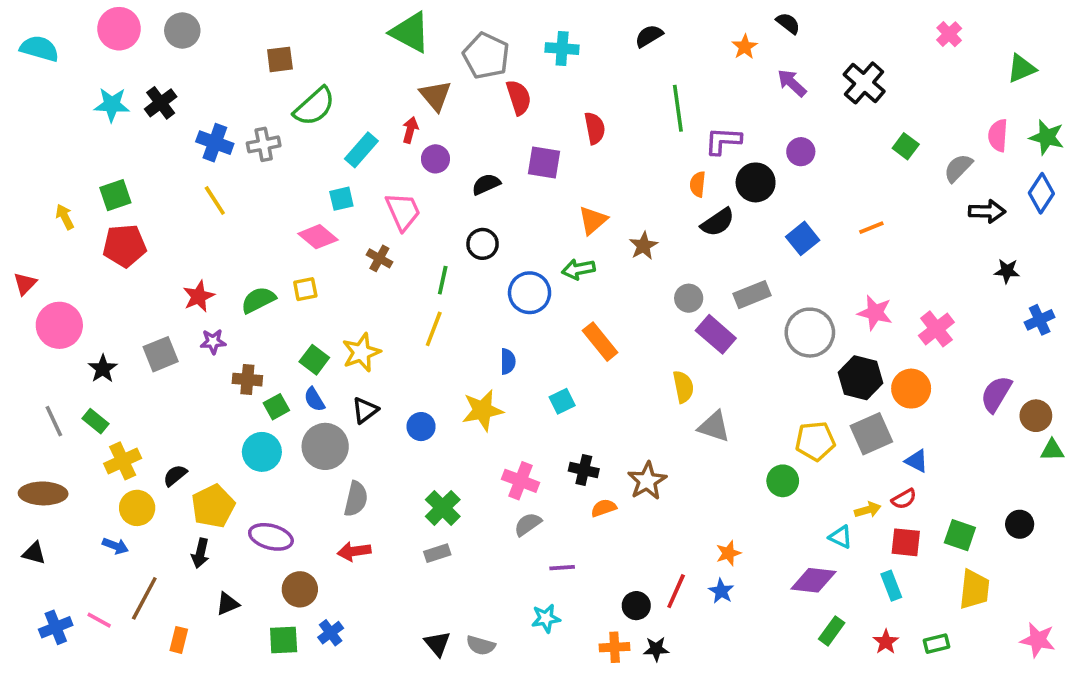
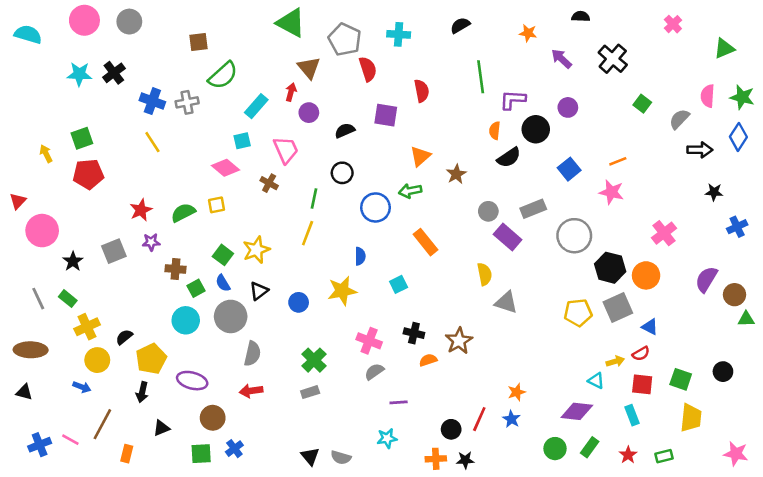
black semicircle: (788, 23) -> (581, 16), moved, turned -36
orange star: (745, 47) -> (528, 33), turned -30
pink star: (875, 313) -> (611, 192), moved
green circle: (783, 481) -> (555, 449), moved

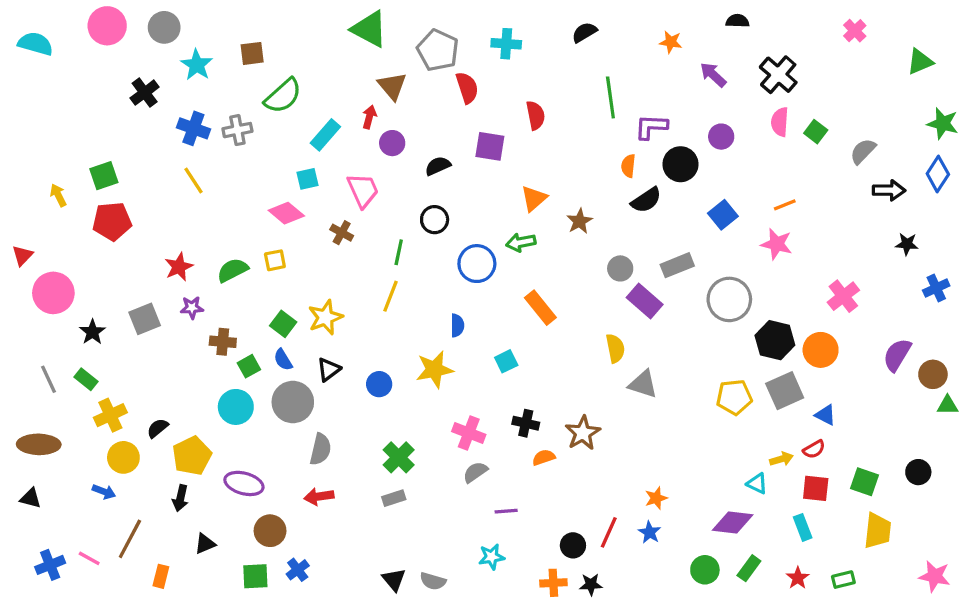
cyan star: (79, 74) -> (197, 65), moved, turned 30
pink semicircle: (708, 96) -> (780, 122), moved

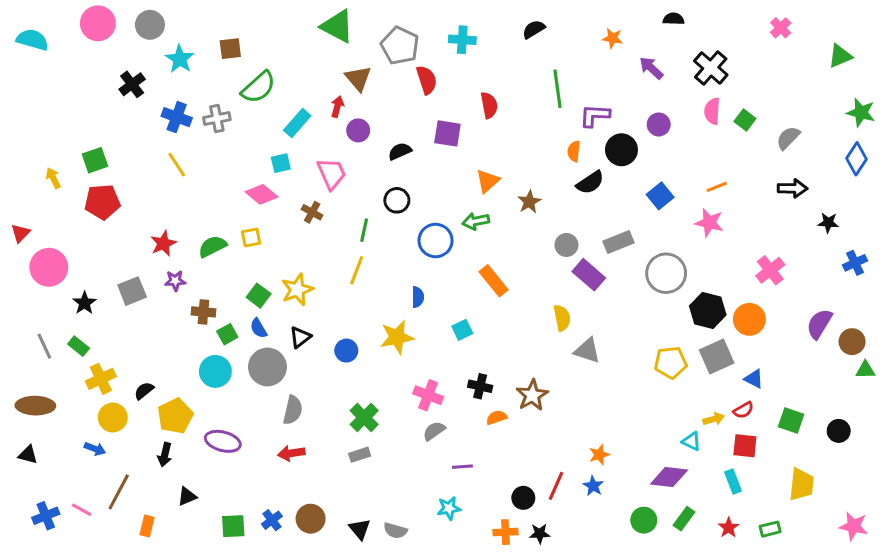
black arrow: (889, 190) -> (793, 188), moved
green square: (865, 482) -> (791, 420), moved
brown circle: (270, 531) -> (311, 519), moved

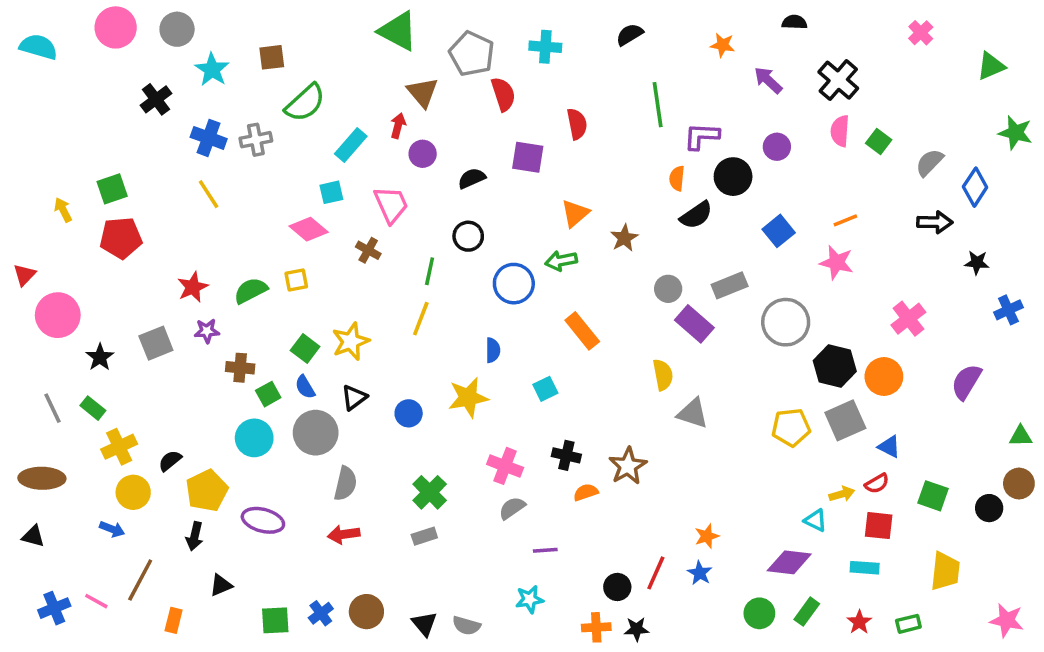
blue diamond: (857, 159) -> (975, 187), moved
brown circle: (852, 342) -> (1019, 484), moved
cyan rectangle: (733, 481) -> (865, 568), turned -65

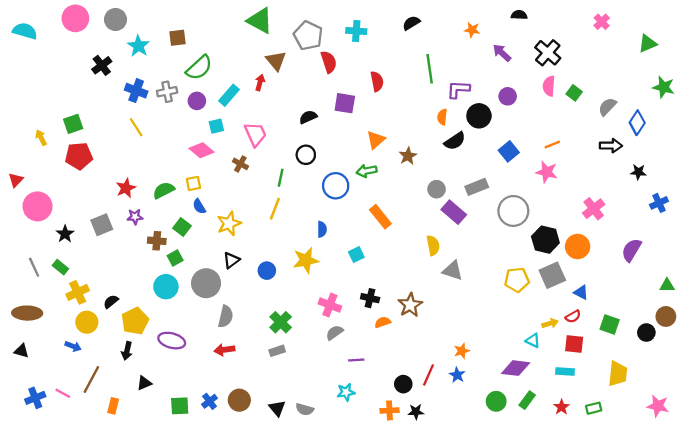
purple circle: (423, 154) -> (197, 101), moved
green square: (305, 348) -> (182, 227), moved
blue semicircle: (305, 387) -> (199, 206), moved

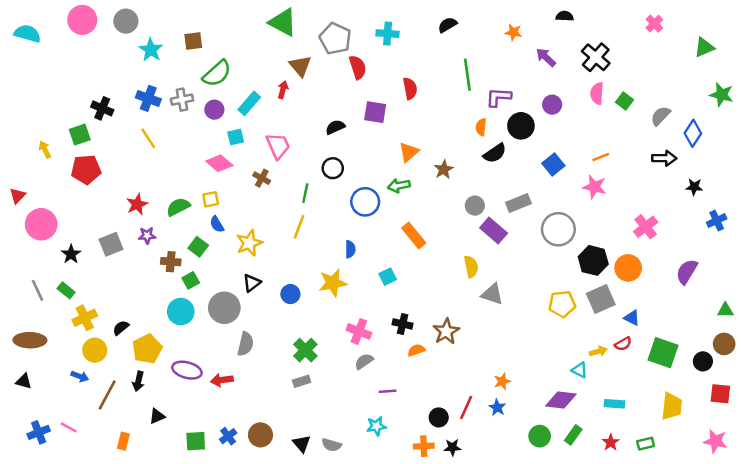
black cross: (102, 65) -> (102, 108), moved, turned -30
green square: (610, 324) -> (663, 353), size x1.4
red square: (574, 344) -> (720, 394), moved
red arrow: (224, 350) -> (222, 380), moved
brown line: (91, 380) -> (107, 395), moved

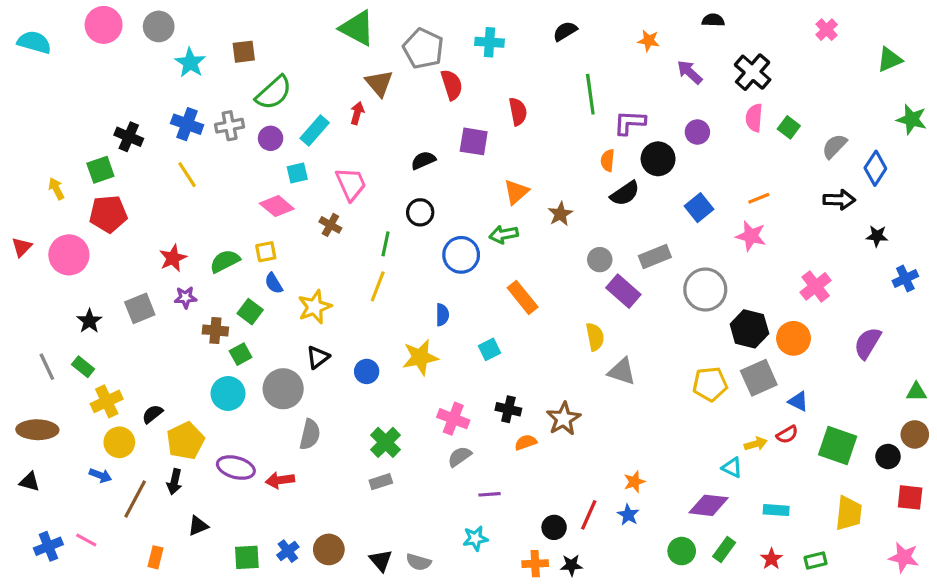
pink circle: (41, 224) -> (69, 255), moved

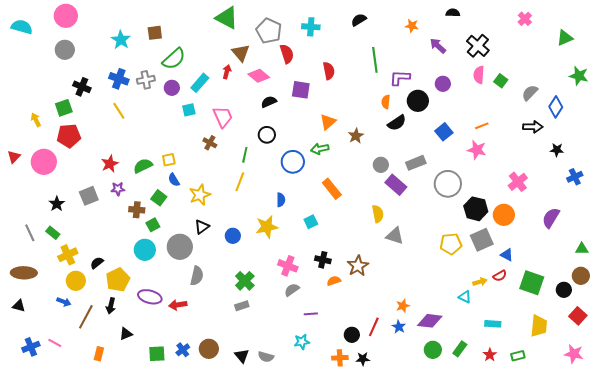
gray circle: (159, 26) -> (65, 50), moved
pink diamond: (277, 206) -> (259, 76), moved
red square: (910, 497) -> (578, 316), turned 36
purple diamond: (708, 505) -> (430, 321), moved

